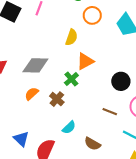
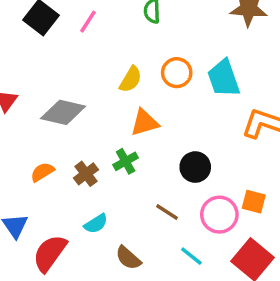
orange circle: (92, 15) -> (177, 73), moved
green cross: (71, 79) -> (126, 161), moved
orange semicircle: (32, 94) -> (42, 172), moved

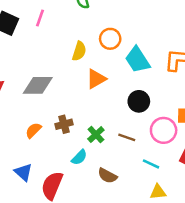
cyan trapezoid: (224, 78) -> (137, 60), moved
green cross: (126, 161) -> (96, 135), moved
brown cross: (86, 174) -> (64, 124), turned 35

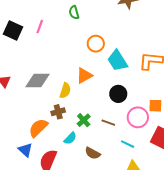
yellow semicircle: (79, 51) -> (65, 91), moved
orange semicircle: (33, 130) -> (38, 128), moved, size x1.5

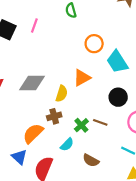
brown line: (108, 123) -> (100, 122), moved

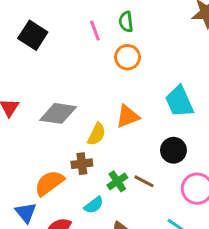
pink line: (34, 26) -> (95, 31), moved, turned -48
orange circle: (94, 44) -> (127, 57), moved

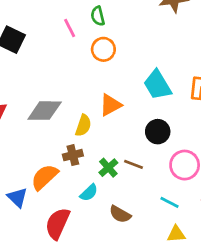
blue triangle: (26, 213) -> (17, 197), moved

